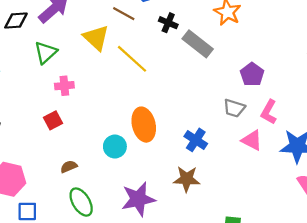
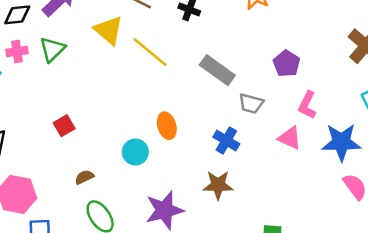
gray rectangle: (198, 44) -> (217, 70), moved
pink cross: (64, 86) -> (17, 51), moved
gray trapezoid: (234, 108) -> (251, 104), moved
orange ellipse: (144, 125) -> (167, 126), size x0.7

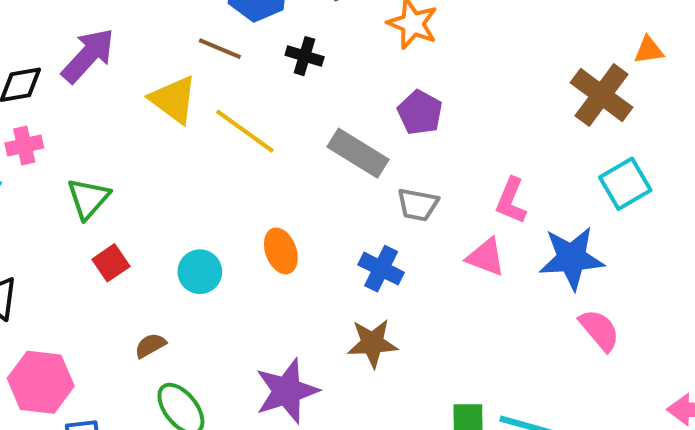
green triangle: (52, 49) -> (88, 198), moved
purple pentagon: (287, 64) -> (420, 112), moved
cyan circle: (135, 152) -> (200, 272), moved

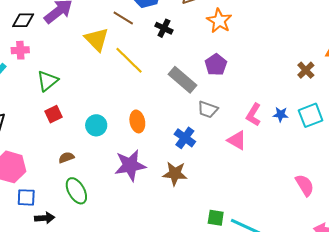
brown cross: (601, 95) -> (306, 70), size x0.6
blue star: (572, 258) -> (281, 114), moved, size x0.5
pink semicircle: (599, 330) -> (305, 185), moved
purple star: (287, 391) -> (130, 165), moved

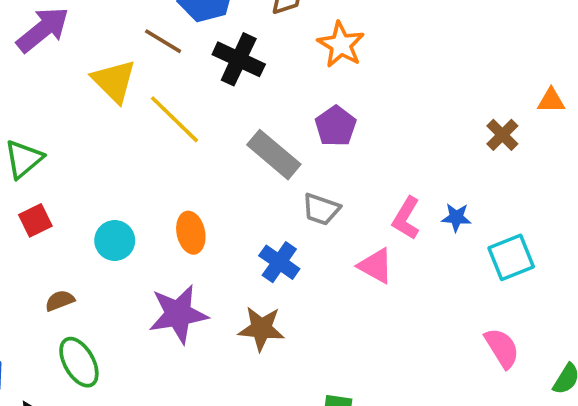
black cross: (164, 28) -> (239, 59), size x1.5
cyan square: (311, 115) -> (511, 257), moved

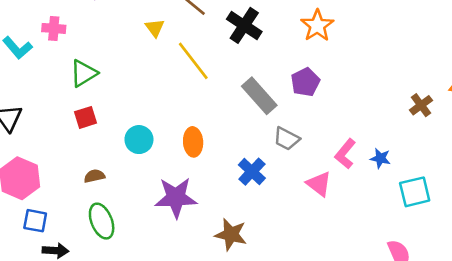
yellow triangle: (114, 81) -> (155, 28), size x0.6
brown star: (261, 329) -> (231, 234), moved

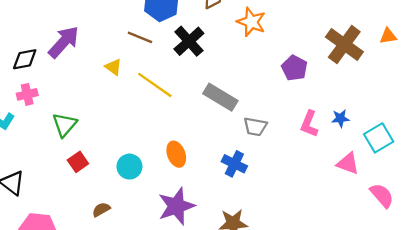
black cross: (244, 25) -> (189, 41), turned 32
purple pentagon: (305, 82) -> (294, 68), moved
brown cross: (421, 105) -> (344, 44), moved, size x1.8
pink triangle: (319, 184) -> (348, 163), moved

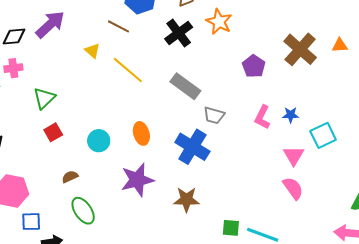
black cross: (189, 41) -> (179, 33), moved
pink triangle: (348, 163) -> (294, 156), turned 35
blue cross: (234, 164) -> (192, 147), size x1.5
pink semicircle: (382, 195) -> (293, 188), moved

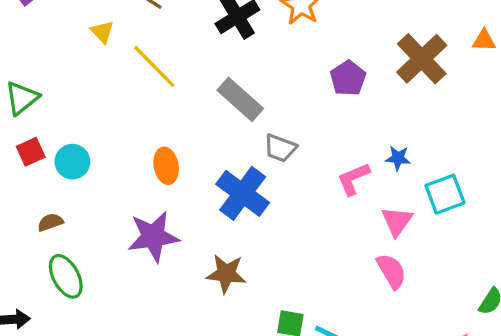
orange triangle: (340, 45) -> (484, 40), moved
pink L-shape: (262, 117) -> (353, 179), moved, turned 35
cyan circle: (99, 141) -> (72, 162), moved

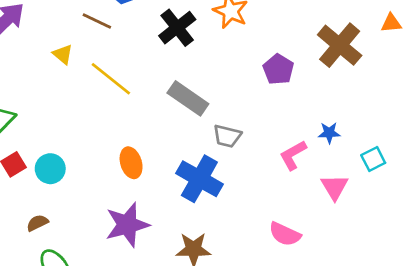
cyan square: (445, 194) -> (373, 159), size x0.7
pink semicircle: (391, 271) -> (285, 234), moved, turned 152

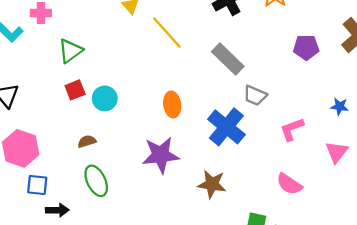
purple pentagon: (278, 69) -> (306, 47), turned 30
pink L-shape: (293, 155) -> (292, 129), moved

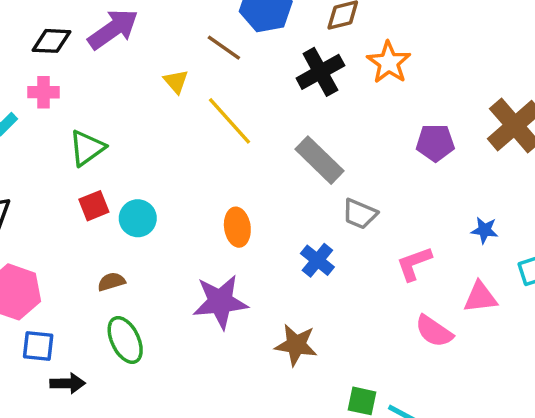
blue cross: (226, 127) -> (317, 260), size x0.6
pink triangle: (337, 152) -> (480, 297), turned 45
pink semicircle: (289, 184) -> (434, 331), moved

